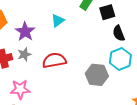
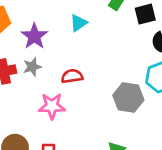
red semicircle: (54, 60) -> (72, 76), size x0.7
pink star: (20, 89) -> (52, 106), moved

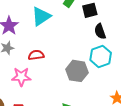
cyan triangle: (78, 23) -> (41, 16), size x1.5

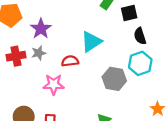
cyan triangle: (41, 16) -> (91, 42), moved

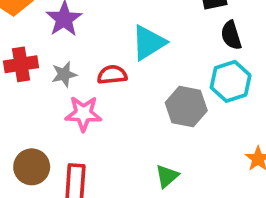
gray star: (39, 53) -> (64, 74), moved

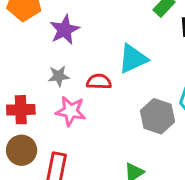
red cross: (21, 64) -> (21, 110), moved

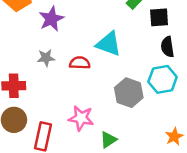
cyan triangle: (133, 59) -> (109, 44), turned 44
pink star: (71, 111) -> (81, 118), moved

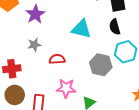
black semicircle: (168, 47) -> (115, 27), moved
red semicircle: (80, 63) -> (57, 59), moved

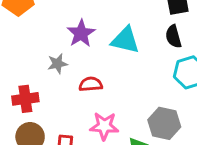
purple star: (35, 14) -> (81, 33), moved
gray hexagon: (101, 65) -> (164, 123), moved

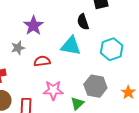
black semicircle: (173, 36) -> (83, 22), moved
cyan triangle: (125, 40) -> (71, 46), moved

